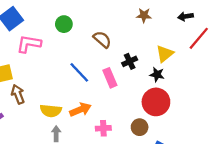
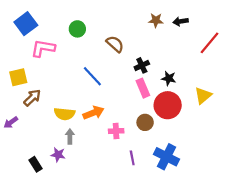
black arrow: (186, 16) -> (181, 21), moved
yellow triangle: (165, 54) -> (203, 96), moved
pink rectangle: (110, 78) -> (143, 88), moved
brown arrow: (18, 94) -> (32, 98), turned 66
brown circle: (140, 127) -> (145, 122), moved

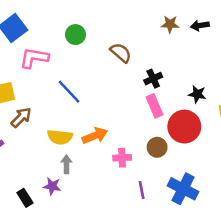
blue line: (92, 76) -> (69, 92), moved
black star: (169, 78) -> (197, 94), moved

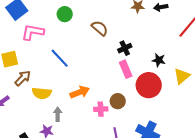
yellow semicircle: (60, 137) -> (42, 93), moved
brown circle: (157, 147) -> (118, 101), moved

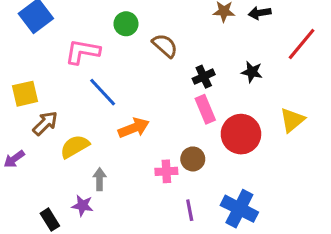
green circle: (65, 14) -> (126, 24), moved
pink L-shape: (33, 32) -> (82, 52), moved
black star: (159, 60) -> (252, 72), moved
orange arrow: (80, 92) -> (134, 128), moved
yellow semicircle: (42, 93) -> (75, 147), turned 144

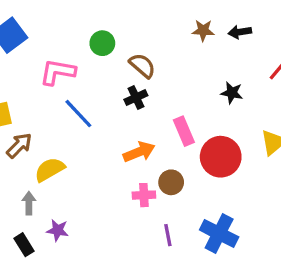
black cross: (204, 77) -> (136, 98), moved
orange arrow: (134, 128) -> (139, 152), moved
gray arrow: (100, 179) -> (29, 203), moved

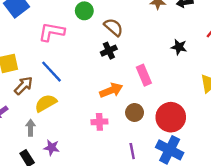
blue line: (78, 114) -> (52, 72), moved
red circle: (221, 157) -> (171, 117), moved
pink cross: (144, 195) -> (99, 122), moved

